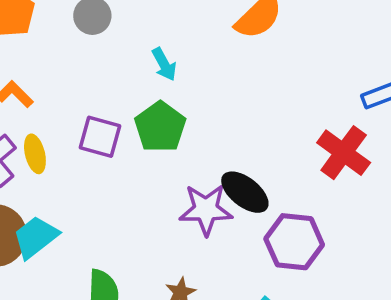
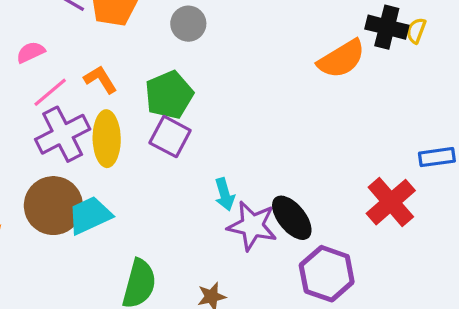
cyan arrow: (164, 64) -> (225, 194), moved
green pentagon: (160, 127) -> (169, 95), moved
yellow ellipse: (35, 154) -> (107, 139), size x1.5

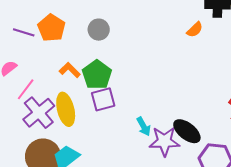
orange semicircle: (341, 59) -> (195, 30), size x0.6
orange L-shape: (100, 79) -> (70, 70), moved
purple square: (170, 137) -> (103, 99), turned -30

